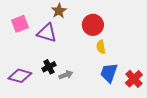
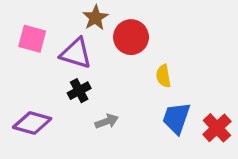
pink square: (20, 24) -> (32, 39), turned 36
red circle: (93, 25) -> (131, 37), moved
black cross: (49, 67) -> (79, 91), moved

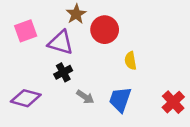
pink square: (32, 39) -> (26, 31), turned -35
blue trapezoid: (176, 118) -> (120, 100), moved
gray arrow: (107, 121) -> (85, 97), turned 54

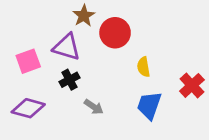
pink square: (26, 31) -> (28, 61), moved
blue trapezoid: (120, 100) -> (149, 105), moved
red cross: (173, 102) -> (192, 85), moved

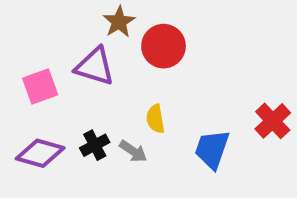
yellow semicircle: (144, 67) -> (155, 119), moved
black cross: (70, 80) -> (95, 145), moved

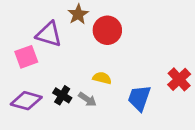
purple triangle: (95, 66) -> (49, 34), moved
yellow semicircle: (155, 119) -> (102, 78), turned 114
black cross: (95, 145) -> (62, 95), turned -30

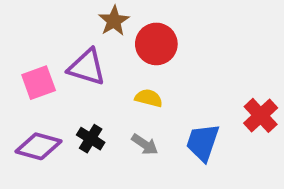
purple triangle: (49, 34) -> (87, 67), moved
yellow semicircle: (102, 78) -> (149, 98), moved
gray arrow: (87, 99) -> (145, 144), moved

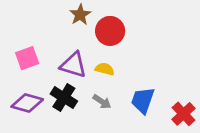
purple triangle: (87, 67) -> (73, 65), moved
red cross: (261, 115) -> (183, 114), moved
black cross: (91, 139) -> (64, 98), size x1.4

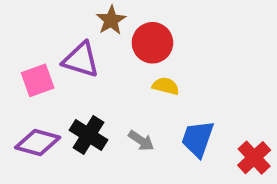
purple triangle: (73, 65) -> (81, 60), moved
yellow semicircle: (105, 69) -> (166, 86), moved

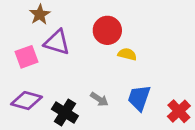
brown star: (111, 20) -> (40, 14), moved
yellow semicircle: (166, 86) -> (127, 54), moved
black cross: (88, 135) -> (65, 112), moved

